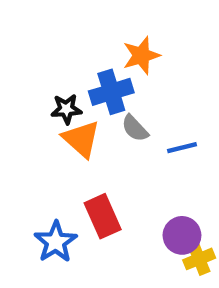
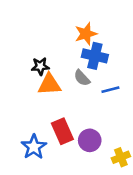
blue cross: (111, 92) -> (95, 56), moved, turned 30
orange triangle: (81, 139) -> (49, 84), turned -45
purple circle: (182, 235) -> (90, 140), moved

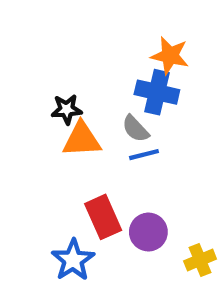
orange star: (86, 34) -> (170, 56), moved, turned 30
blue line: (110, 90) -> (144, 155), moved
blue star: (34, 147) -> (73, 260), moved

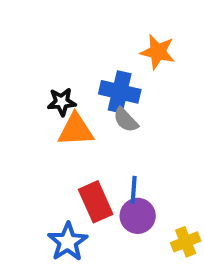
blue cross: (157, 92) -> (120, 92), moved
blue line: (144, 155) -> (134, 190), moved, turned -72

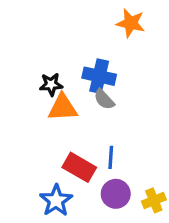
orange star: (158, 52) -> (131, 23), moved
red rectangle: (96, 202) -> (79, 167), turned -36
purple circle: (138, 216) -> (116, 194), moved

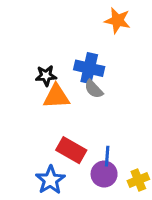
blue line: (111, 157) -> (107, 156), moved

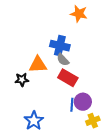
black star: (46, 76) -> (22, 80), moved
red rectangle: (71, 150) -> (68, 78), moved
purple circle: (104, 174) -> (83, 102), moved

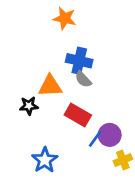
orange star: (79, 14) -> (65, 18), moved
red rectangle: (68, 78) -> (78, 115), moved
blue line: (72, 105) -> (95, 139), turned 32

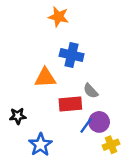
gray semicircle: (83, 79) -> (91, 91), moved
black star: (29, 106) -> (18, 116), moved
red rectangle: (78, 115) -> (70, 104), turned -35

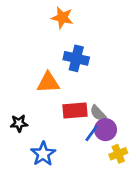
gray semicircle: (91, 91) -> (98, 113), moved

